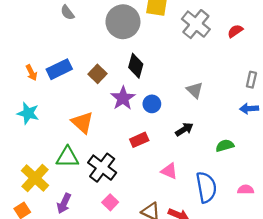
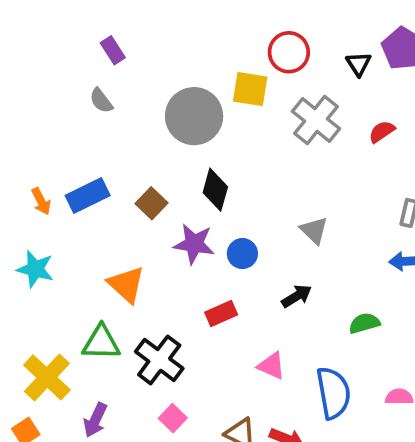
purple star: (123, 98) -> (194, 244), turned -30

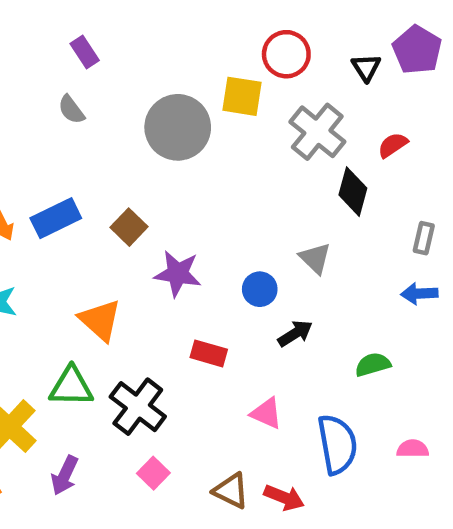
black diamond: (215, 190) -> (353, 192), moved
blue circle: (242, 254) -> (260, 289), moved
red rectangle: (221, 314) -> (209, 353), turned 40

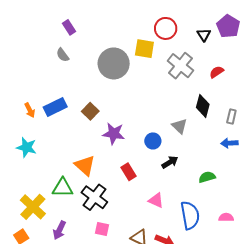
black diamond: (353, 192) -> (203, 106), moved
orange triangle: (100, 320) -> (85, 165), moved
red rectangle: (209, 353) -> (128, 172), turned 42
pink square: (153, 473) -> (102, 229), turned -32

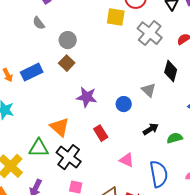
gray circle: (114, 63) -> (68, 40), moved, size x0.6
brown square: (90, 111) -> (67, 63), moved
black arrow: (170, 162) -> (151, 129), moved

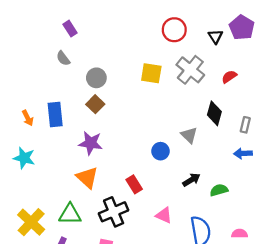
yellow square: (116, 17) -> (151, 73), moved
blue rectangle: (32, 72) -> (55, 114), turned -70
purple star: (87, 97) -> (91, 143), moved
green triangle: (39, 148) -> (70, 214), moved
black cross: (69, 157) -> (114, 212), moved, turned 30

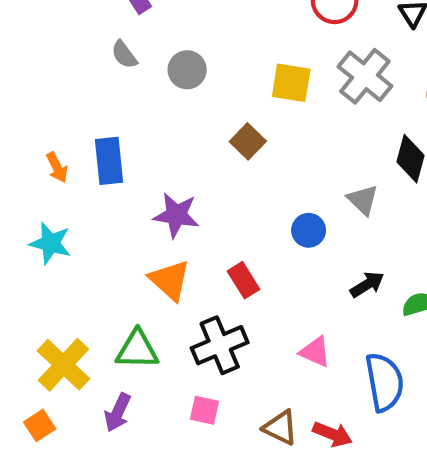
gray circle: (96, 78) -> (187, 70), moved
brown square: (95, 104) -> (248, 141), moved
red rectangle: (134, 184) -> (243, 280), moved

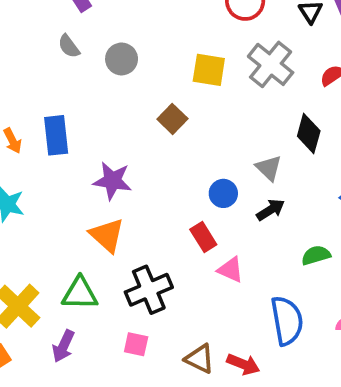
red rectangle: (243, 280) -> (203, 237), moved
black arrow: (367, 284) -> (271, 210), moved
pink triangle: (315, 352) -> (231, 270), moved

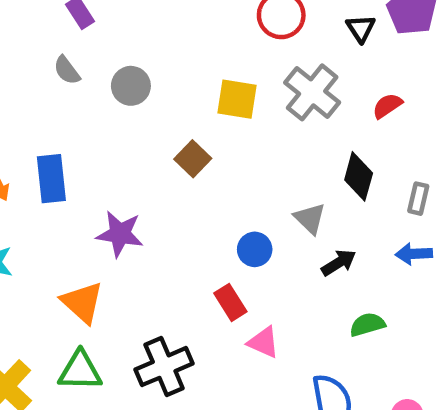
black arrow: (271, 210) -> (339, 263), moved
orange triangle: (107, 235) -> (82, 302), moved

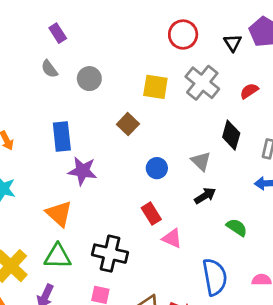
blue rectangle: (51, 179) -> (62, 136), moved
blue circle: (255, 249) -> (157, 168), moved
black arrow: (339, 263) -> (205, 196), moved
green semicircle: (367, 325) -> (237, 227), turned 50
black cross: (164, 367) -> (110, 254), turned 36

